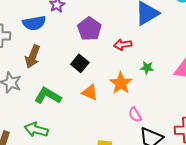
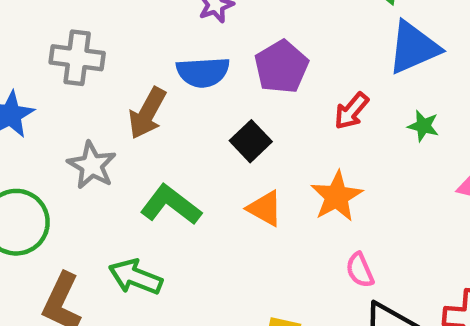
blue semicircle: (34, 23) -> (203, 72), moved
red arrow: (123, 45) -> (351, 111), turned -48
green star: (147, 68) -> (423, 126), moved

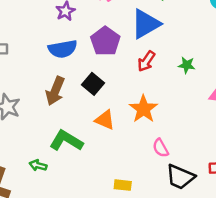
blue triangle: (414, 48) -> (146, 24), moved
brown arrow: (147, 113) -> (55, 91), moved
green L-shape: (171, 205) -> (66, 141), moved
green arrow: (136, 277) -> (38, 165), size x0.6

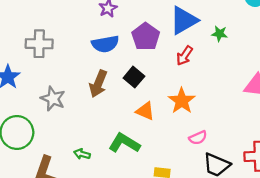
green star: (187, 65) -> (220, 34), moved
green L-shape: (66, 141) -> (124, 143), moved
pink semicircle: (161, 148) -> (198, 138), turned -84

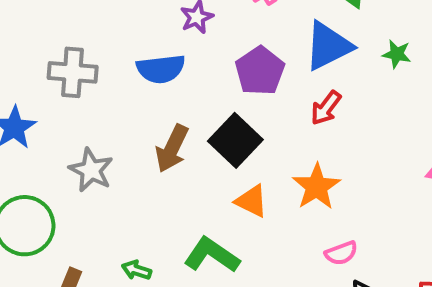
green star: (220, 34) -> (397, 54), moved
blue semicircle: (105, 44) -> (161, 69), moved
black square: (134, 77) -> (235, 140), size x1.4

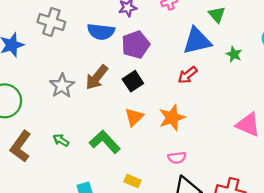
purple pentagon: (260, 71) -> (136, 45), moved
black square: (235, 140) -> (133, 81), size x0.7
gray star: (91, 170) -> (62, 86), moved
orange triangle: (252, 201) -> (134, 117), turned 36

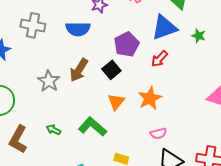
purple pentagon: (136, 45) -> (127, 44), moved

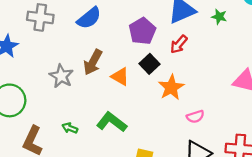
blue semicircle: (78, 29) -> (89, 18), turned -35
black square: (111, 70) -> (149, 64), moved
orange triangle: (116, 102) -> (120, 77), moved, turned -36
pink semicircle: (158, 133) -> (195, 117), moved

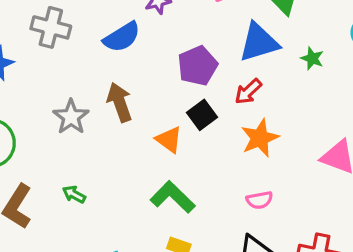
brown arrow: (93, 62) -> (120, 102), turned 125
orange triangle: (120, 77) -> (169, 140), moved
orange star: (171, 87) -> (260, 138), moved
green L-shape: (112, 122) -> (173, 197), moved

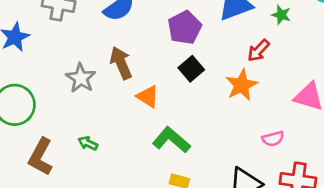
red arrow: (248, 92) -> (258, 51), moved
orange triangle: (169, 140) -> (148, 97), moved
pink semicircle: (260, 200) -> (273, 139), moved

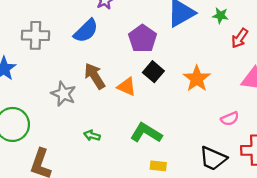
red arrow: (258, 51) -> (240, 38), moved
orange triangle: (148, 97) -> (127, 87), moved
green arrow: (88, 143) -> (92, 136), moved

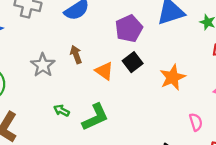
brown arrow: (95, 76) -> (76, 54), size x0.7
pink semicircle: (230, 119) -> (196, 122), turned -96
green L-shape: (146, 133) -> (95, 117), moved, turned 112

